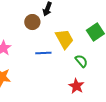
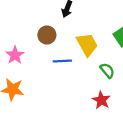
brown circle: (32, 22) -> (47, 35), moved

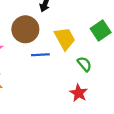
brown circle: (47, 35) -> (25, 29), size x1.5

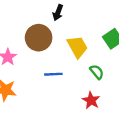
blue line: (40, 55) -> (53, 74), moved

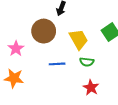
green semicircle: (97, 72) -> (87, 62), moved, turned 136

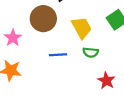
red star: (91, 88) -> (106, 81), moved

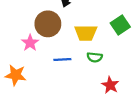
yellow trapezoid: (82, 28) -> (86, 33), turned 120
pink star: (13, 38) -> (30, 43), moved

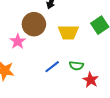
green semicircle: (95, 57) -> (76, 66), moved
blue line: (62, 59) -> (52, 67), moved, turned -35

